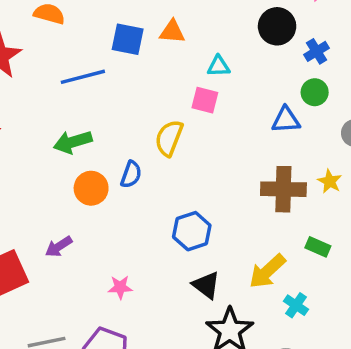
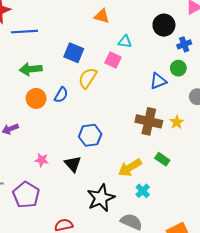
blue square: (128, 39) -> (74, 53), moved
blue line: (83, 77) -> (24, 32), moved
blue triangle: (286, 120) -> (158, 81), turned -30
black triangle: (206, 285) -> (73, 164), moved

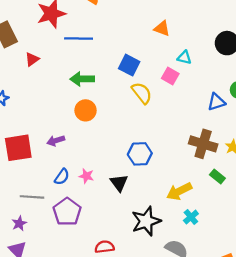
yellow semicircle: (88, 78) -> (142, 93), turned 105
blue semicircle: (61, 95) -> (62, 177), moved
green rectangle: (162, 159) -> (217, 176), moved

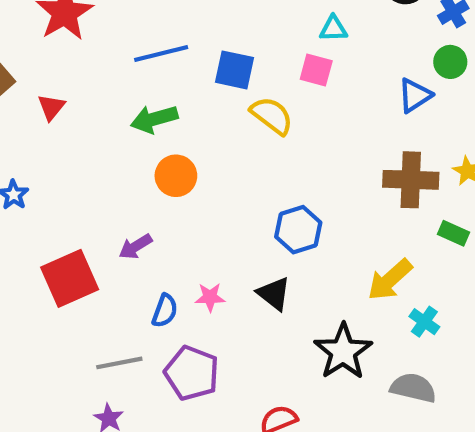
blue line: (79, 39) -> (161, 53), moved

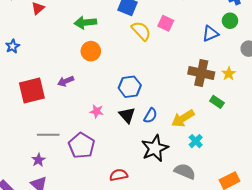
pink square: (316, 70) -> (166, 23), moved
blue hexagon: (298, 230) -> (130, 87), moved
blue semicircle: (165, 311) -> (150, 116), moved

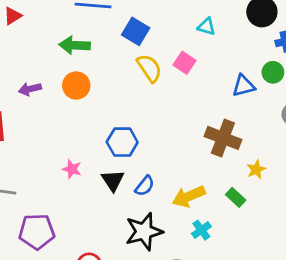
yellow star: (229, 74) -> (256, 169), moved
purple arrow: (66, 81) -> (30, 89), moved
green rectangle: (217, 102) -> (236, 197), moved
purple pentagon: (82, 146) -> (37, 232), moved, turned 30

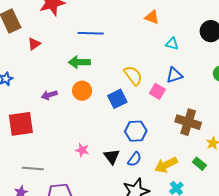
blue square: (136, 31) -> (117, 99), moved, turned 36
pink square: (185, 63) -> (157, 91), moved
blue triangle: (243, 86) -> (174, 75), moved
blue hexagon: (122, 142) -> (136, 131), moved

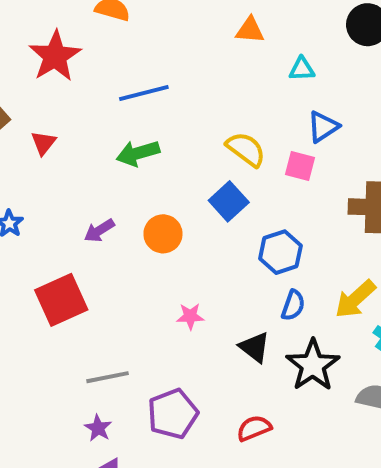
orange circle: (82, 91) -> (163, 234), moved
black triangle: (112, 157) -> (255, 347), moved

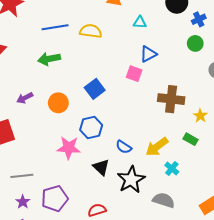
yellow semicircle: (246, 149) -> (91, 31), moved, turned -35
blue hexagon: (280, 252) -> (91, 127), moved
blue semicircle: (293, 305) -> (124, 147), turned 98
pink star: (190, 316) -> (69, 148), size x1.6
purple star: (98, 428) -> (23, 202), moved

